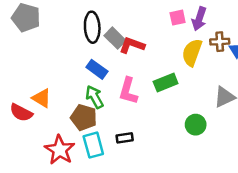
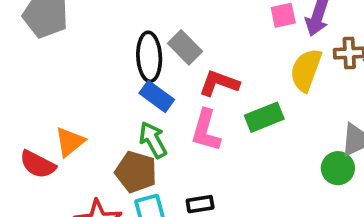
black ellipse: (92, 27) -> (149, 57), moved
red L-shape: (132, 45) -> (219, 83), moved
orange triangle: (42, 98) -> (70, 142), turned 50
green circle: (196, 125) -> (338, 168), moved

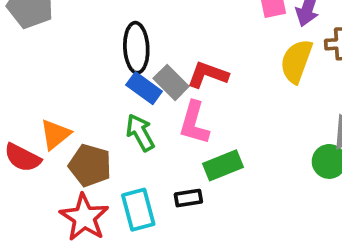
gray rectangle: (185, 47) -> (171, 82), moved
green rectangle: (264, 117) -> (223, 165), moved
brown pentagon: (136, 172) -> (90, 165), moved

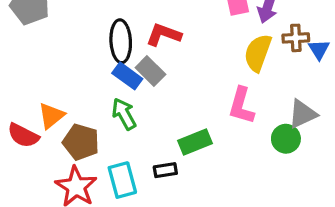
red L-shape: (208, 75) -> (164, 35), moved
pink L-shape: (194, 123) -> (241, 106), moved

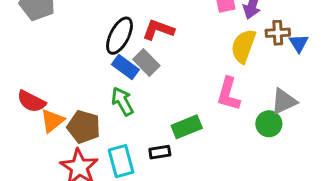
black ellipse: (121, 41) -> (119, 36), turned 30
orange triangle: (51, 116) -> (52, 121), moved
red semicircle: (23, 135) -> (31, 101), moved

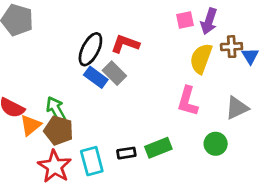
green arrow: (122, 101) -> (56, 109), moved
green circle: (269, 124) -> (216, 144), moved
green rectangle: (187, 127) -> (158, 148), moved

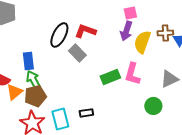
purple arrow: (209, 21) -> (126, 31), moved
blue rectangle: (96, 77) -> (28, 61), moved, turned 48
brown pentagon: (59, 130) -> (35, 96), turned -30
green rectangle: (158, 148) -> (110, 77), moved

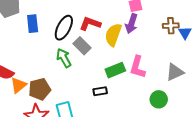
yellow semicircle: (142, 42) -> (113, 35), moved
blue rectangle: (28, 61) -> (33, 24), moved
green arrow: (33, 80) -> (64, 58), moved
black rectangle: (86, 113) -> (100, 91), moved

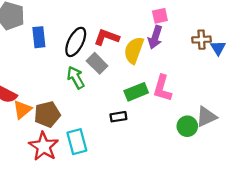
gray triangle: (175, 72) -> (206, 117), moved

